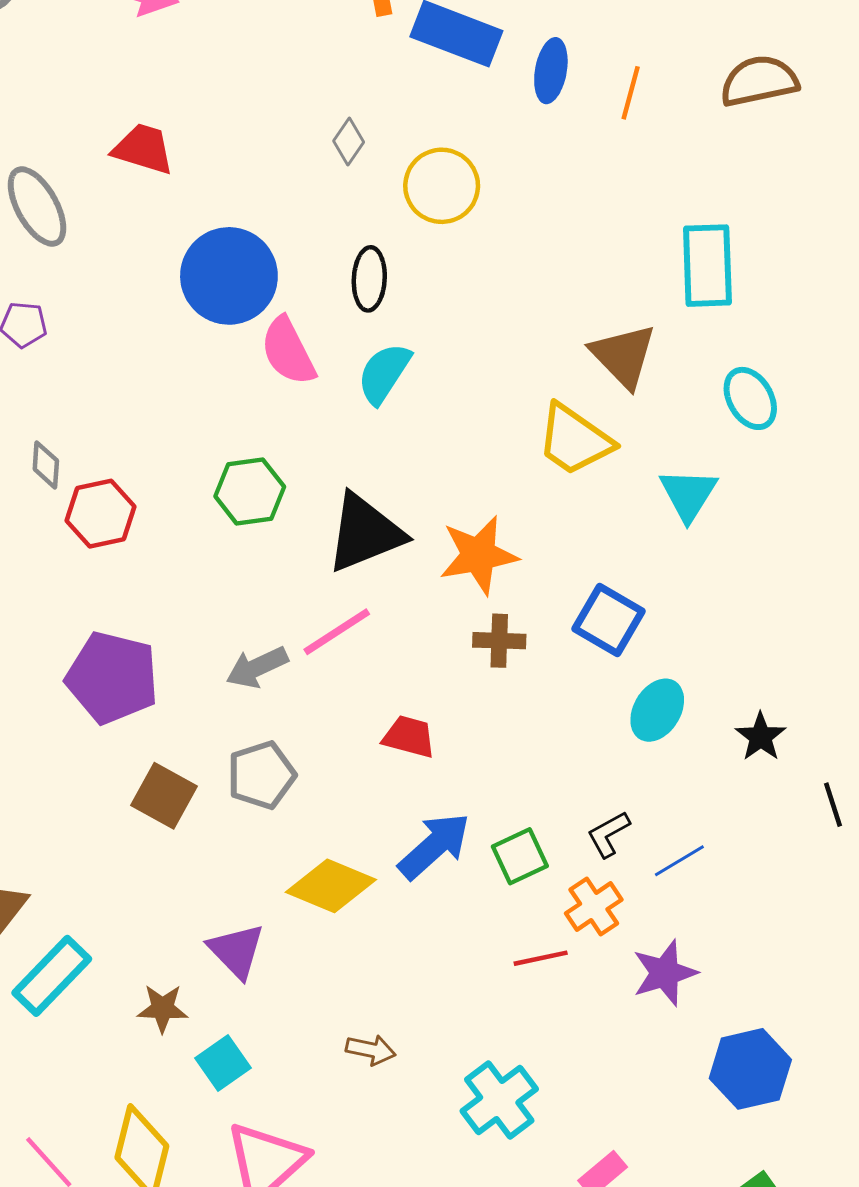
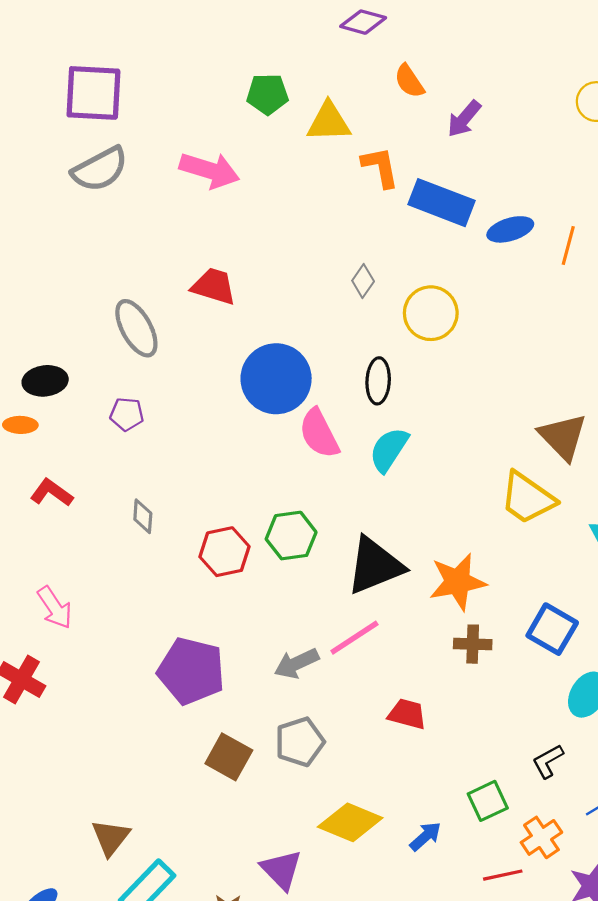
blue ellipse: (551, 71) -> (510, 229), turned 63
red hexagon: (100, 514) -> (224, 552), moved
black L-shape: (609, 834) -> (548, 761), moved
blue arrow: (434, 846) -> (425, 836), moved, size x0.6

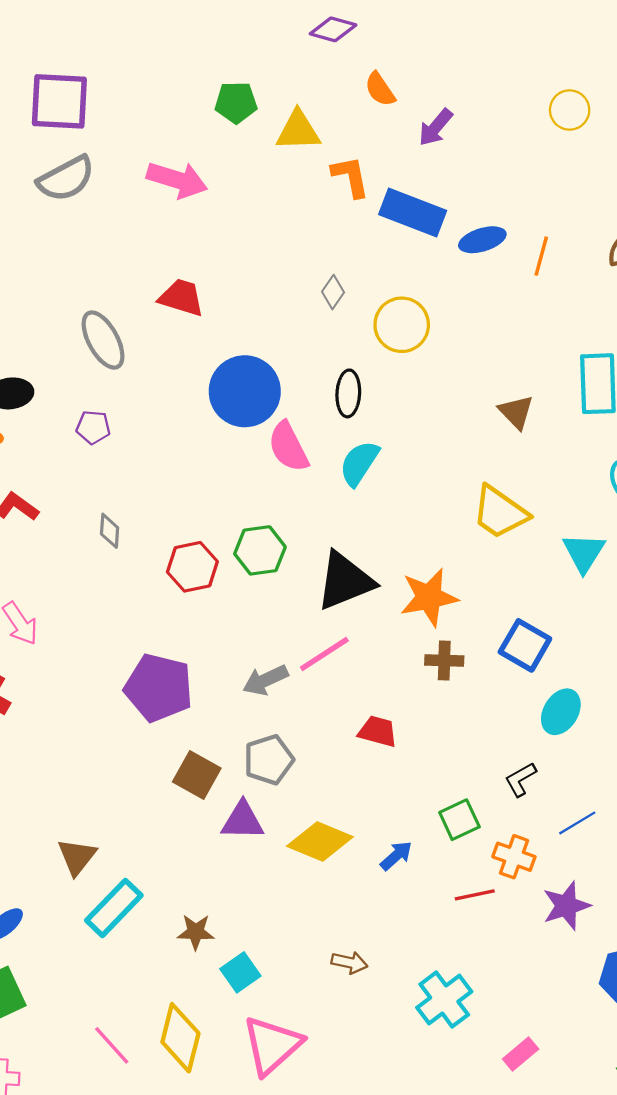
brown triangle: (563, 437) -> (516, 412), moved, size x0.7
orange cross: (541, 837) -> (514, 857), turned -36
purple triangle: (281, 870) -> (243, 821), moved, turned -45

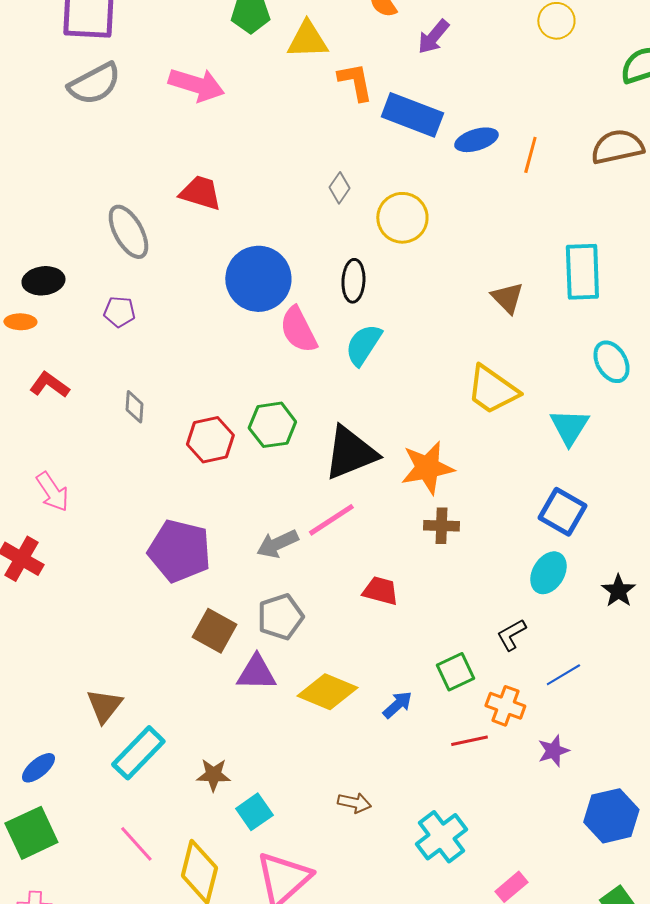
blue square: (525, 645) -> (562, 512), moved
purple star: (566, 906) -> (553, 751), size x0.7
pink line: (112, 1045) -> (136, 844), moved

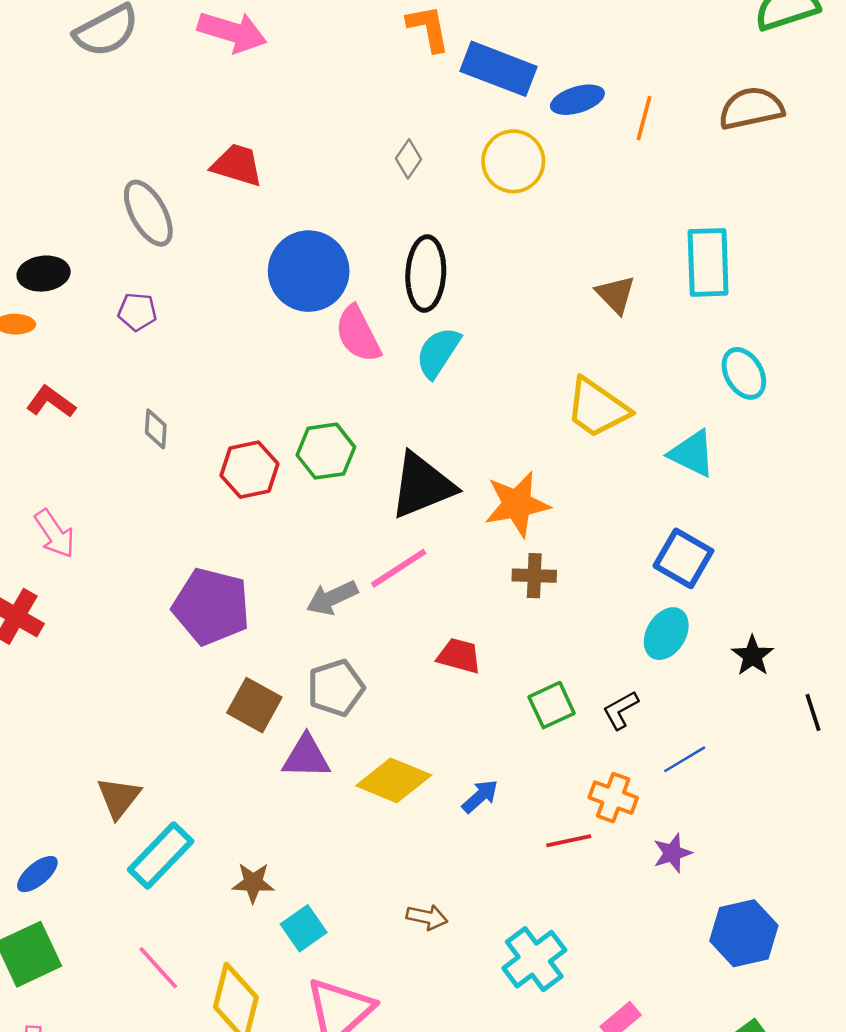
yellow circle: (402, 218) -> (513, 161), moved
black ellipse: (353, 281) -> (426, 274), size x1.4
cyan triangle: (569, 427) -> (692, 454), turned -36
green square: (455, 672) -> (552, 705), moved

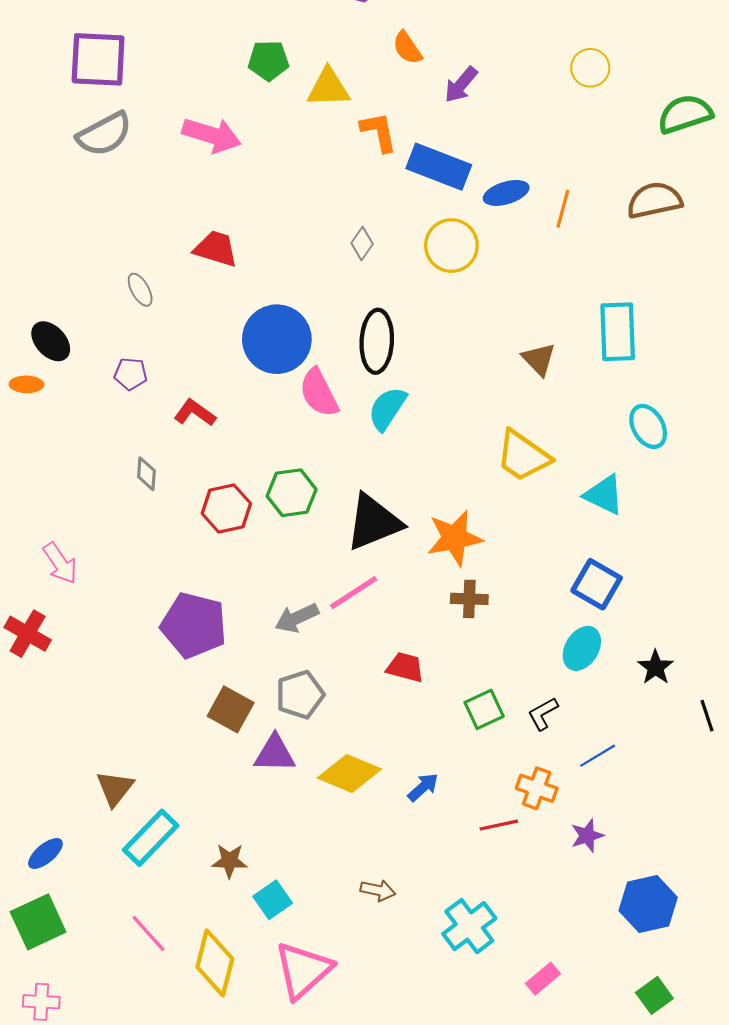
gray ellipse: (148, 213) -> (140, 290), size x0.6
black ellipse: (44, 274) -> (51, 341), turned 54
red L-shape: (51, 402) -> (195, 413), moved

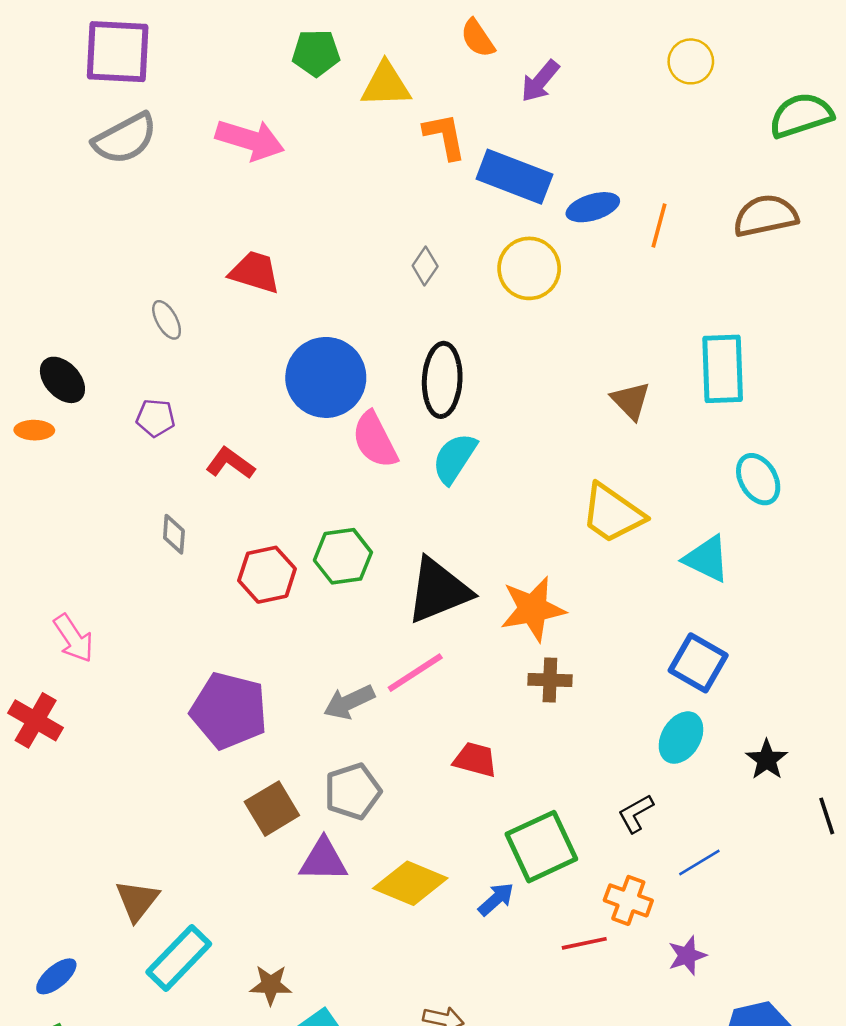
brown square: (231, 709) -> (272, 809), turned 30
green square: (484, 709) -> (541, 847), moved, size x1.5

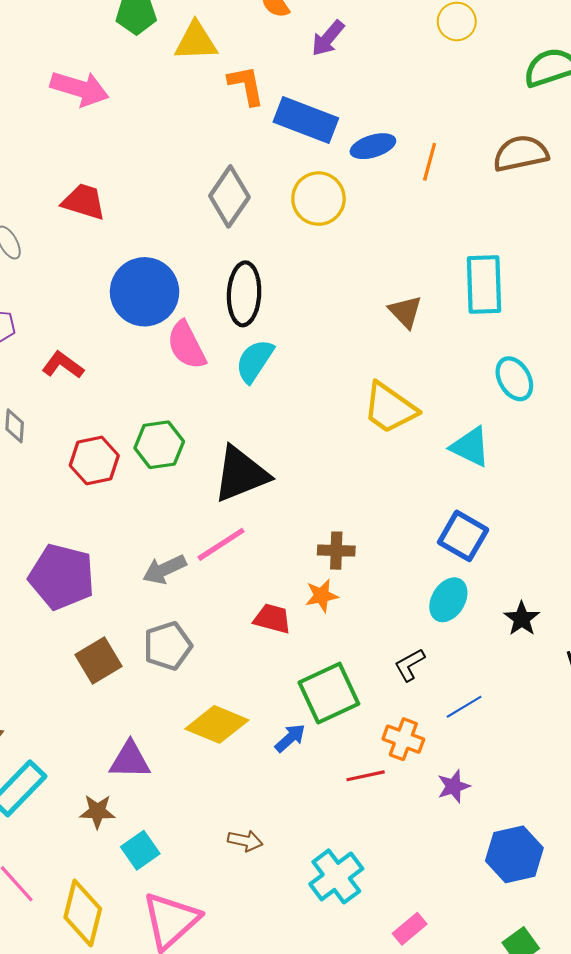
gray diamond: (425, 266) -> (229, 196), size x1.8
orange star: (533, 609) -> (322, 596), moved, size x0.6
purple triangle: (323, 860) -> (130, 760), moved

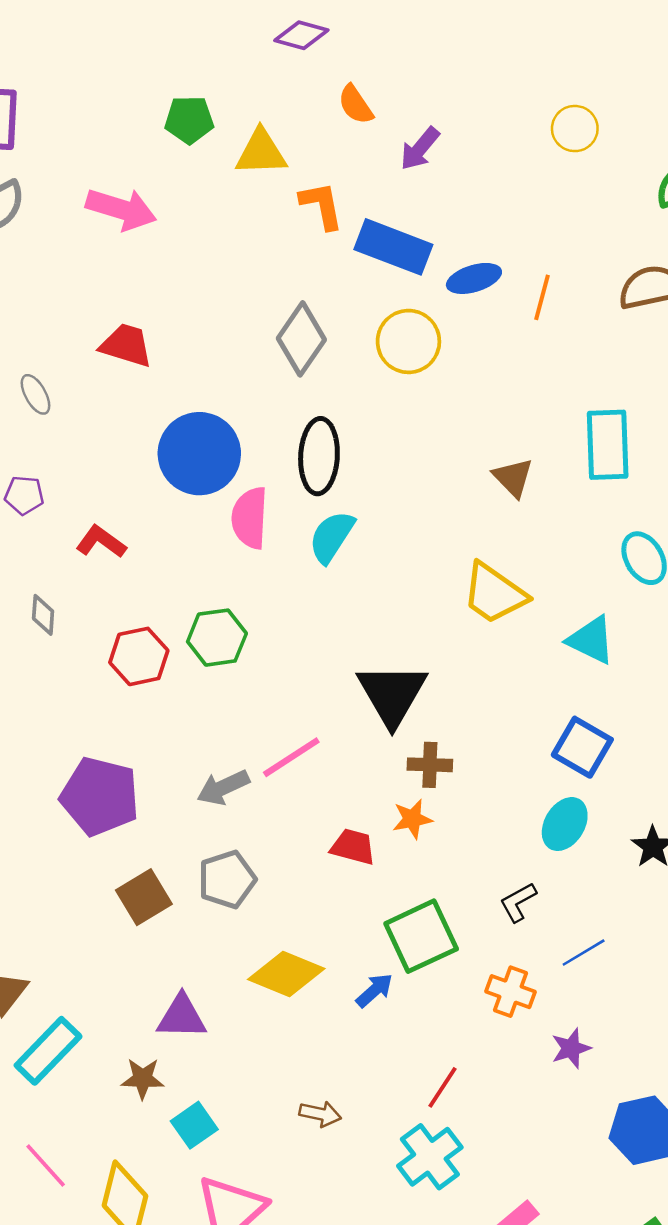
pink semicircle: (186, 345) -> (250, 518), turned 30
black triangle: (241, 474) -> (392, 694), moved, turned -38
red line: (366, 776) -> (442, 1087), moved, turned -45

